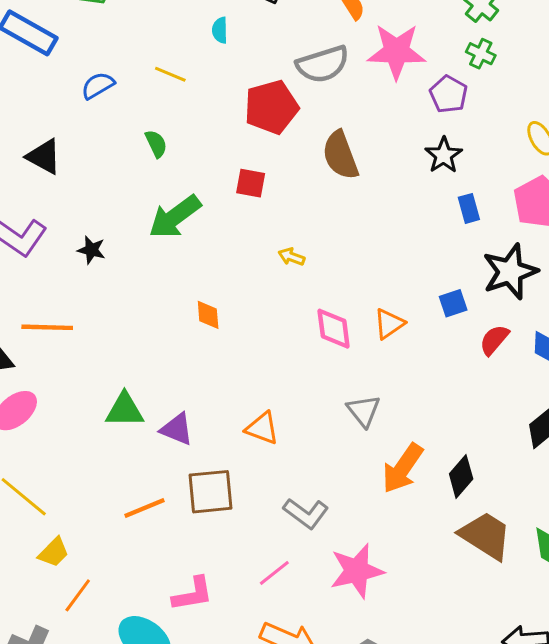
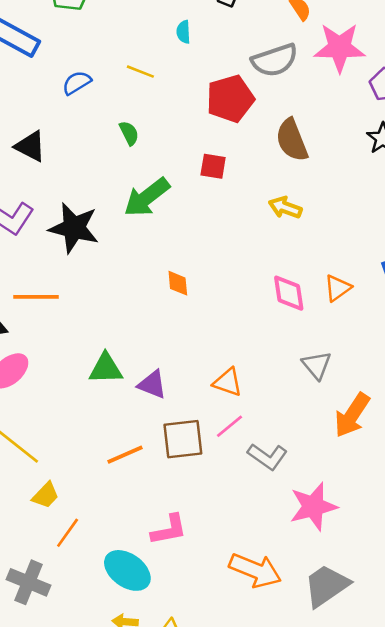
black star: (91, 250) -> (74, 228), size x2.0
yellow arrow: (291, 257) -> (285, 208), moved, size x1.4
pink line: (274, 573) -> (230, 426), moved

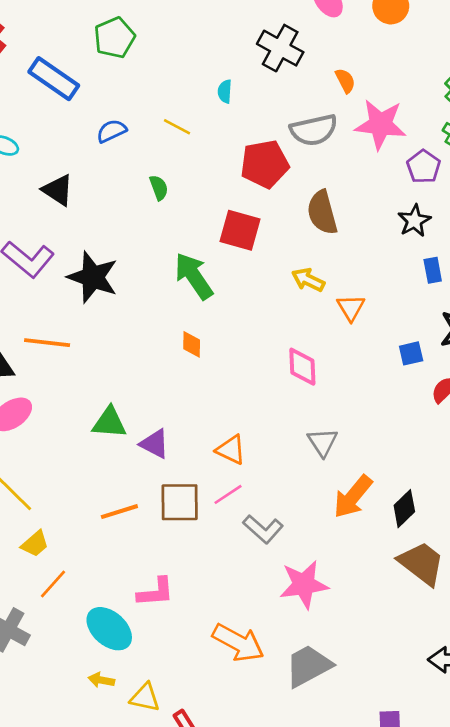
red square: (213, 166) -> (240, 230), size x1.5
green arrow: (147, 197) -> (194, 276), moved, turned 87
orange triangle: (338, 288) -> (351, 308), moved, turned -32

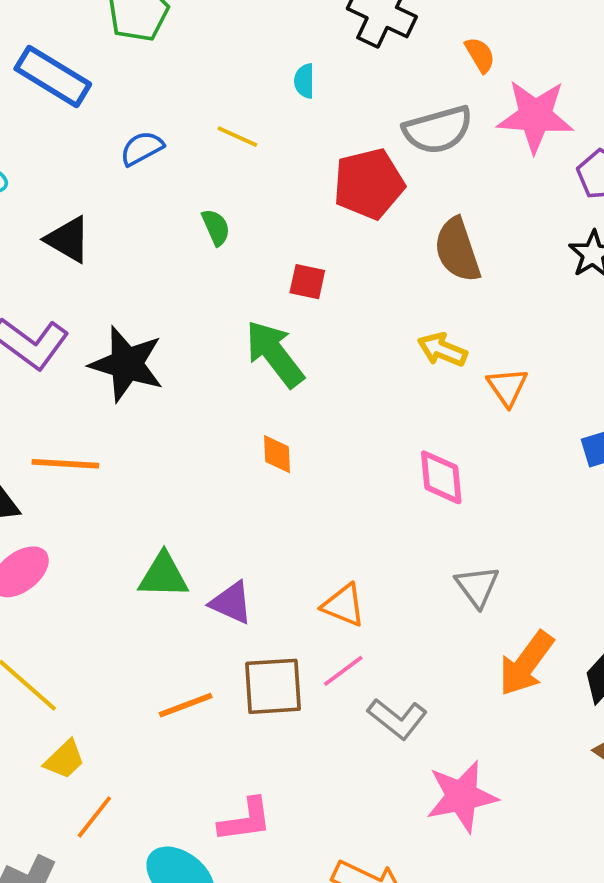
red square: (240, 230) -> (307, 282), moved, size x0.6

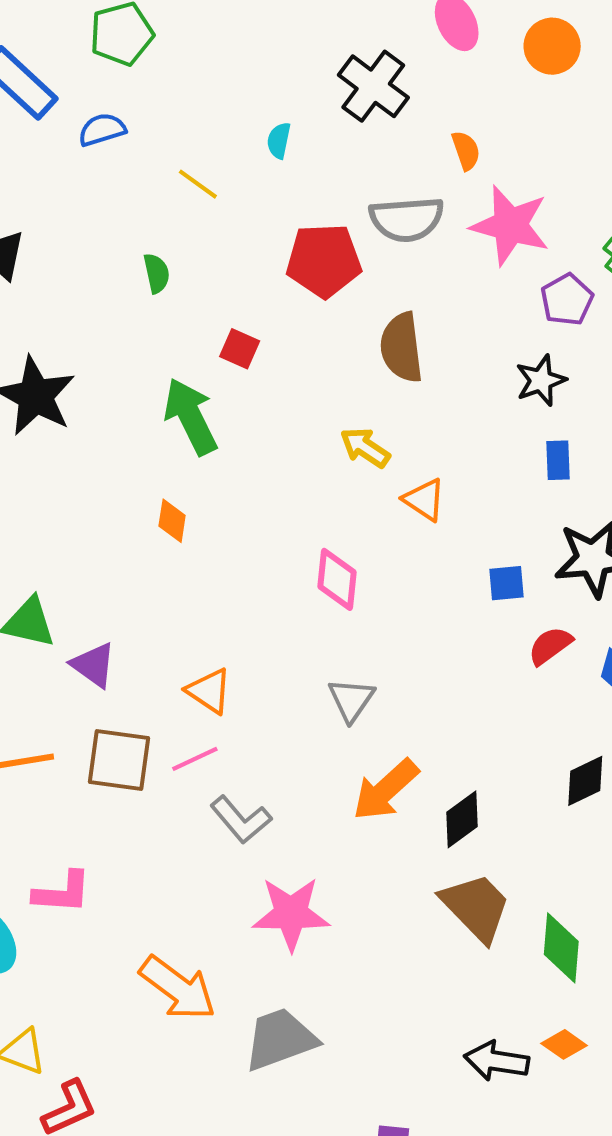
blue semicircle: (142, 148) -> (102, 130), moved
orange triangle: (507, 387) -> (424, 500), turned -33

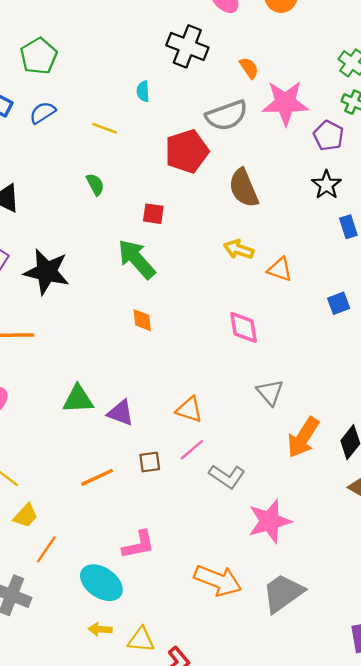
brown square: (119, 760) -> (150, 462), size x0.6

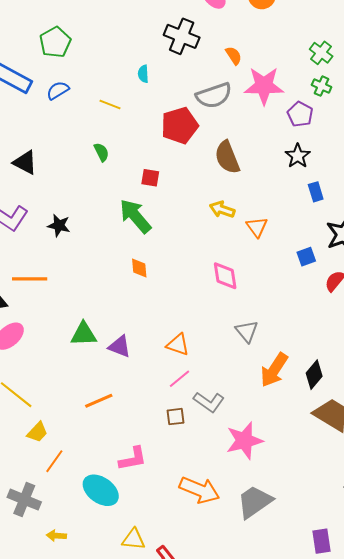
orange triangle: (280, 269) -> (257, 227), turned 35
black star: (47, 272) -> (59, 225), size x0.6
brown square: (150, 462) -> (175, 417), moved
yellow arrow: (100, 629) -> (56, 536), moved

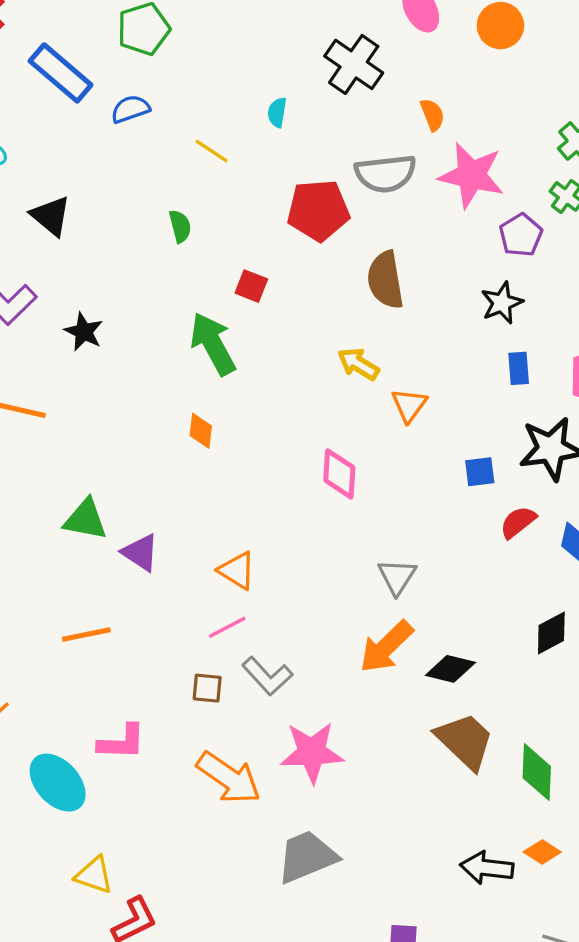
gray triangle: (247, 331) -> (397, 577), moved
black diamond: (314, 375) -> (450, 669), turned 52
orange arrow: (200, 490) -> (229, 778), moved

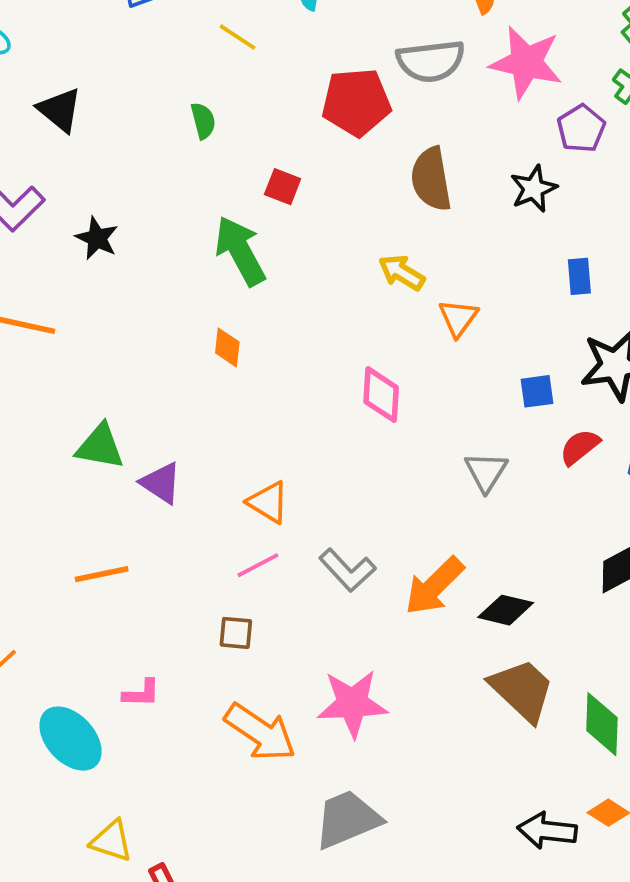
black star: (502, 303) -> (534, 189), moved
gray triangle: (397, 577) -> (486, 472), moved
gray L-shape: (267, 676) -> (347, 570), moved
pink L-shape: (122, 742) -> (141, 693), size x0.7

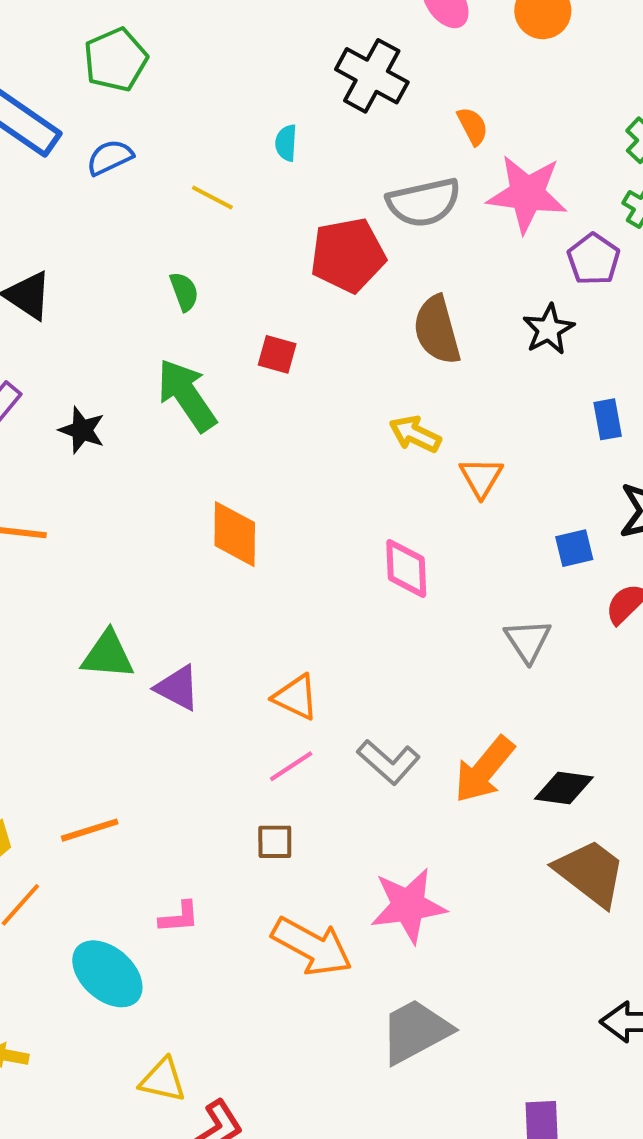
green arrow: (240, 251) -> (187, 395), moved
orange diamond: (227, 347) -> (235, 534), size x1.6
orange line: (102, 574) -> (90, 830), moved

